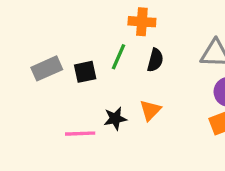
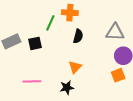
green line: (119, 57) -> (50, 23), moved
black star: (115, 119) -> (67, 88), moved

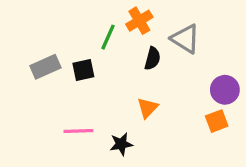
orange cross: (70, 13) -> (139, 21), turned -35
gray triangle: (115, 32) -> (185, 39), moved, turned 30
black star: (67, 88) -> (121, 144), moved

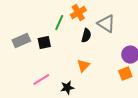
pink line: (78, 131) -> (41, 80), turned -30

